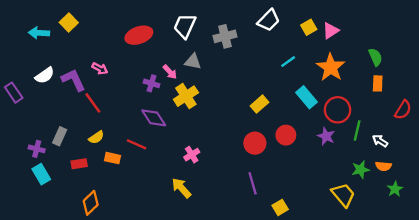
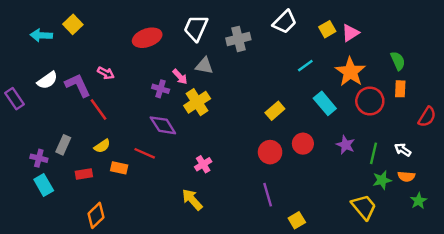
red circle: (338, 110) -> (370, 101), moved
green line: (357, 130) -> (373, 153), moved

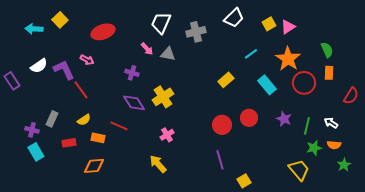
red ellipse: (147, 38) -> (103, 32), moved
pink arrow: (180, 77) -> (147, 49), moved
yellow cross: (197, 102) -> (163, 97), moved
yellow rectangle: (275, 111) -> (226, 80), moved
orange diamond: (96, 215) -> (94, 166), moved, turned 40

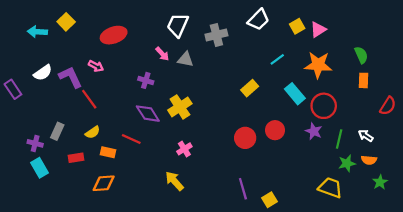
orange star: (288, 59) -> (318, 65), turned -30
red circle: (304, 83) -> (324, 106), moved
purple line: (220, 160) -> (243, 189), moved
yellow trapezoid: (299, 170) -> (330, 188), turned -30

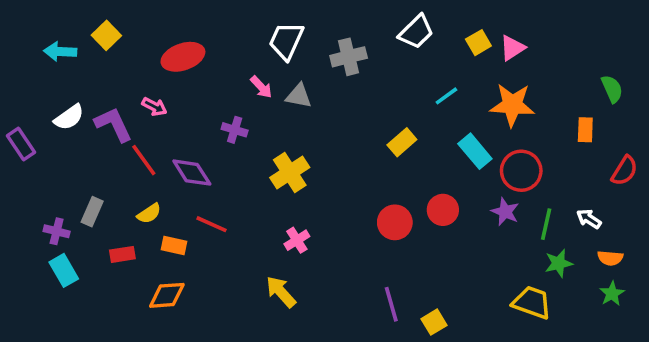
green semicircle: (361, 55) -> (612, 89), moved
purple diamond: (148, 114) -> (192, 173), moved
orange semicircle: (369, 160) -> (610, 258), moved

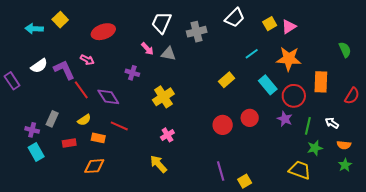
orange rectangle: (585, 130) -> (321, 82), moved, size x1.5

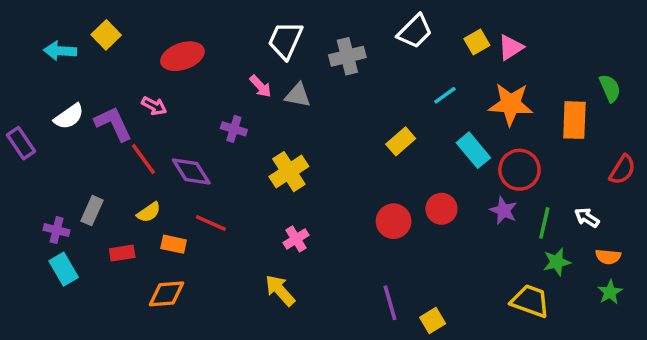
orange rectangle: (321, 82) -> (574, 120), moved

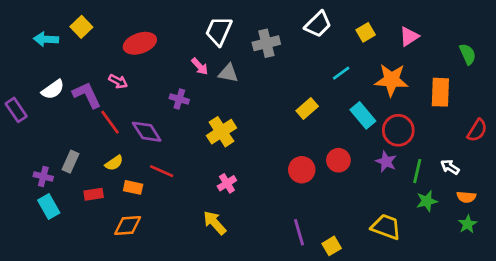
pink triangle: (511, 47) -> (409, 36), moved
green semicircle: (610, 88) -> (468, 54), moved
yellow trapezoid: (530, 301) -> (386, 227), moved

